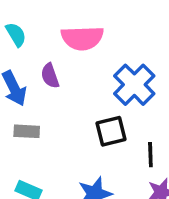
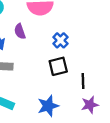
blue cross: (134, 85) -> (60, 40), moved, size x0.6

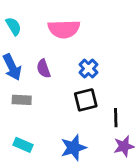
purple semicircle: (20, 31) -> (43, 69), moved

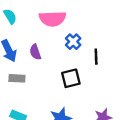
blue cross: (88, 69) -> (73, 42), moved
black line: (116, 118) -> (96, 57), moved

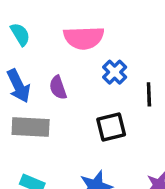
gray rectangle: (17, 78) -> (31, 127), size x1.5

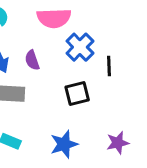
blue cross: (115, 72) -> (80, 47), size x1.4

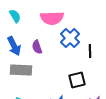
black square: (77, 93) -> (77, 80), moved

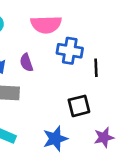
blue cross: (70, 38) -> (70, 51), turned -36

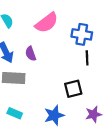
pink semicircle: (46, 24) -> (47, 23), turned -35
blue cross: (70, 51) -> (82, 34), moved

